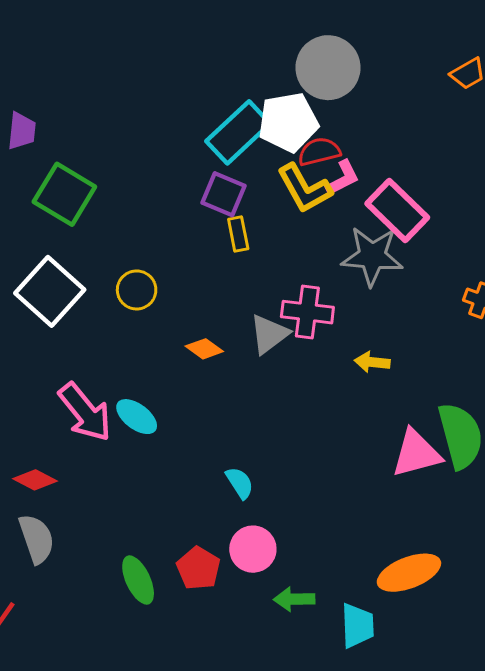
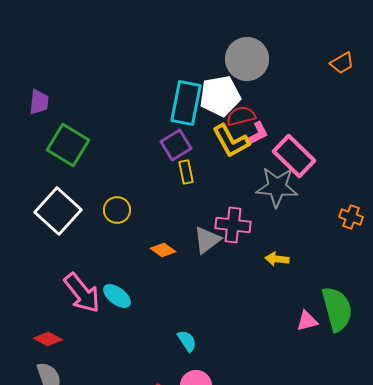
cyan rectangle: (238, 132) -> (186, 103), turned -36
purple square: (223, 194) -> (176, 145), turned 36
pink triangle: (416, 453) -> (307, 321), size x0.6

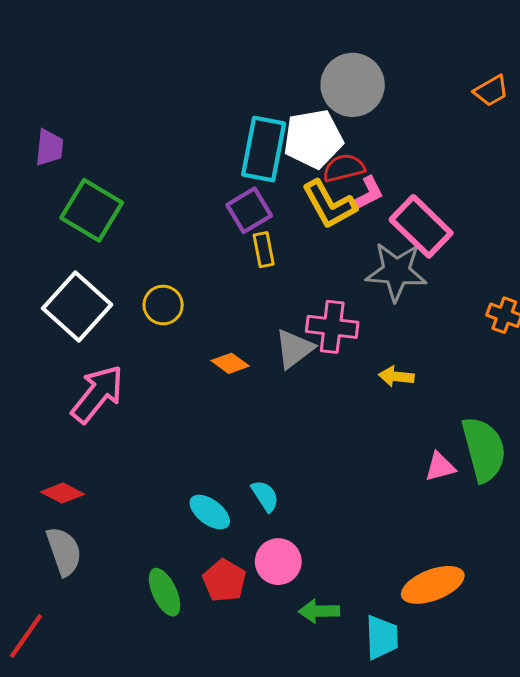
pink arrow: (82, 293) -> (97, 394), moved, turned -102
cyan ellipse: (117, 296) -> (210, 512), moved

